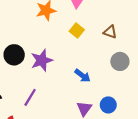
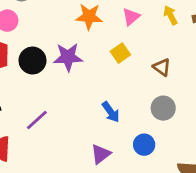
purple star: (42, 60) -> (68, 57), moved
blue circle: (108, 105) -> (144, 145), moved

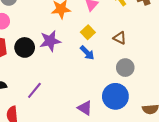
blue arrow: (111, 112) -> (87, 53), moved
blue circle: (144, 145) -> (115, 96), size x1.6
purple triangle: (101, 154) -> (85, 108), turned -42

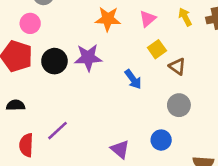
yellow square: (88, 32) -> (157, 49), moved
purple line: (34, 90) -> (57, 131), moved
blue circle: (115, 96) -> (161, 140), size x0.6

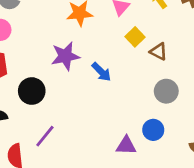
black circle: (54, 61) -> (32, 91), moved
blue arrow: (133, 79) -> (101, 72), moved
purple triangle: (120, 149) -> (126, 145), moved, turned -30

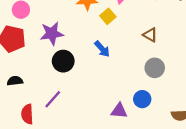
yellow square: (135, 37) -> (108, 16), moved
purple star: (65, 56) -> (52, 34), moved
black circle: (32, 91) -> (63, 61), moved

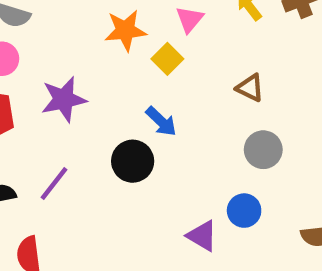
black circle: (63, 61) -> (133, 161), moved
purple line: (53, 99) -> (54, 184), moved
purple triangle: (119, 111) -> (202, 236), turned 30

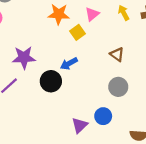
purple star: (64, 99) -> (24, 58), moved
blue arrow: (161, 121) -> (69, 64), turned 98
purple triangle: (202, 236) -> (80, 125), turned 35

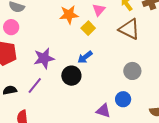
brown triangle: (117, 54) -> (129, 29), moved, size x1.6
purple triangle: (80, 125) -> (103, 111), turned -49

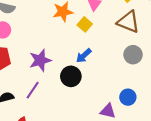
gray circle: (132, 71) -> (133, 55), moved

